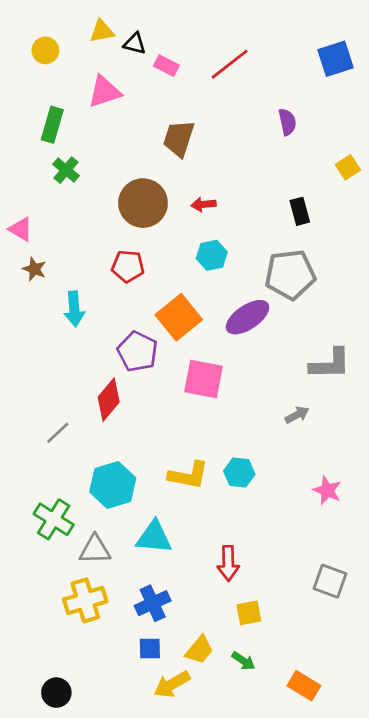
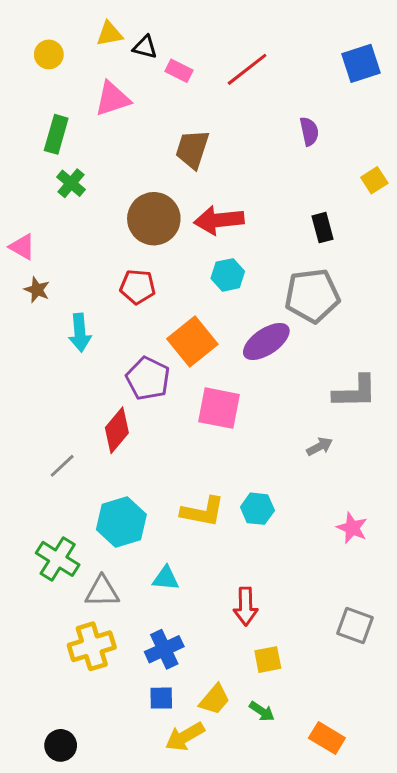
red arrow: (204, 204) -> (219, 220), size x1.8
cyan triangle: (154, 537) -> (166, 578), size x0.7

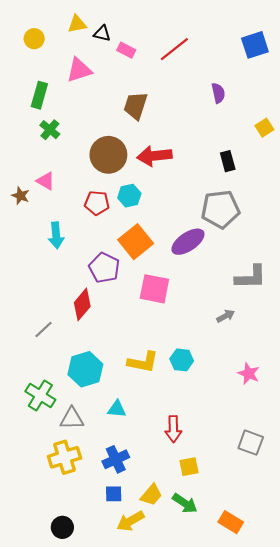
pink triangle: (22, 247) -> (46, 181), moved
cyan hexagon: (228, 275) -> (129, 196), moved
brown star: (37, 290) -> (21, 196), moved
green arrow: (262, 711) -> (185, 503), size x1.4
black circle: (61, 745) -> (62, 527), moved

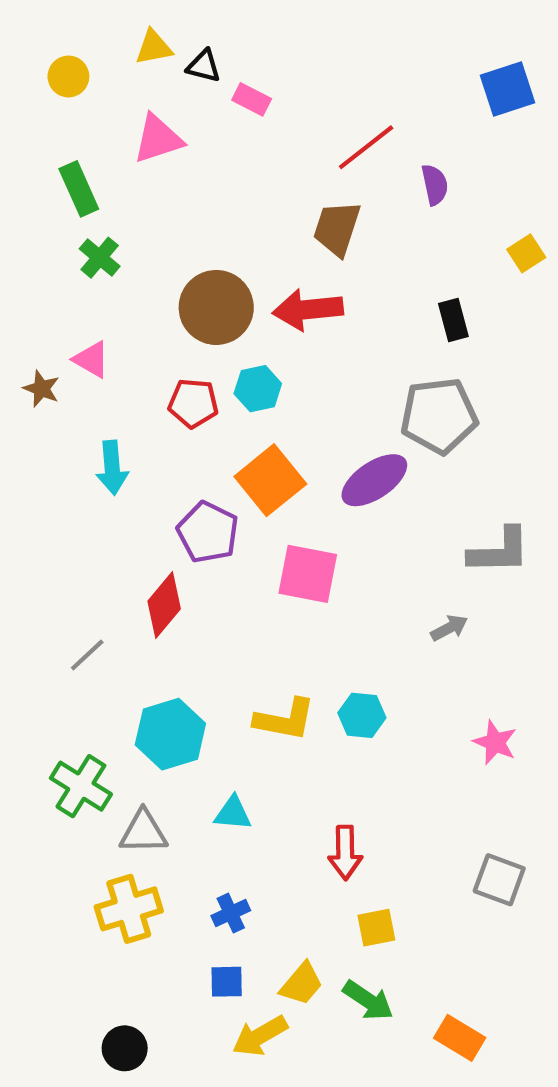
red line: (174, 49) -> (366, 147), moved
green rectangle: (39, 95) -> (79, 189), turned -40
brown trapezoid: (136, 106) -> (337, 228), moved
blue cross: (116, 459) -> (231, 913), size x0.7

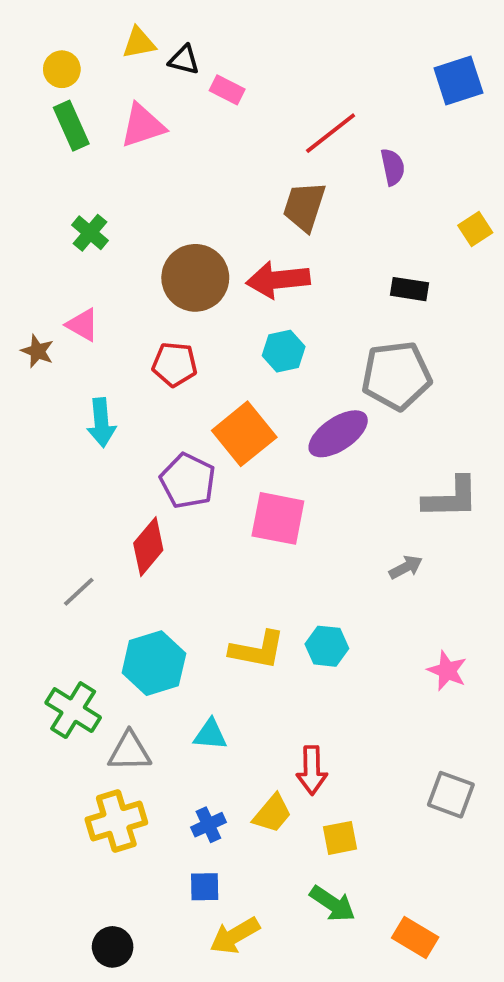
green rectangle: (79, 189) -> (71, 126), moved
black rectangle: (453, 320) -> (410, 289), turned -66
cyan hexagon: (258, 389) -> (284, 351), moved
yellow trapezoid: (302, 984) -> (272, 813), moved

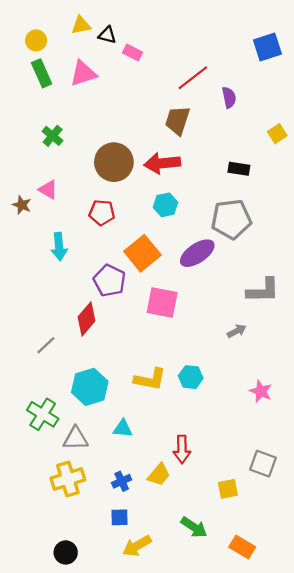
yellow square: (340, 838) -> (228, 489), moved

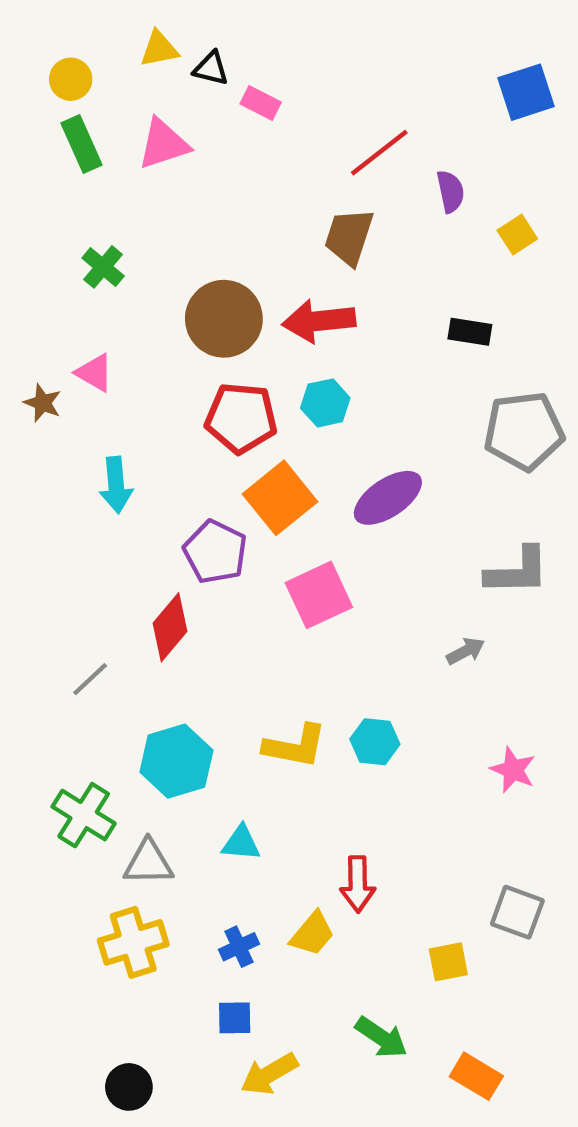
yellow square: (277, 134) -> (517, 235), moved
red pentagon: (102, 213) -> (241, 418), moved, size x1.4
gray pentagon: (231, 219) -> (524, 431), moved
pink square: (162, 302) -> (319, 595), turned -36

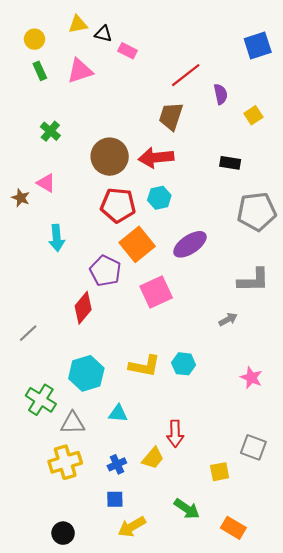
green rectangle: (81, 144) -> (40, 71), size x0.7
gray line: (90, 679) -> (28, 333), moved

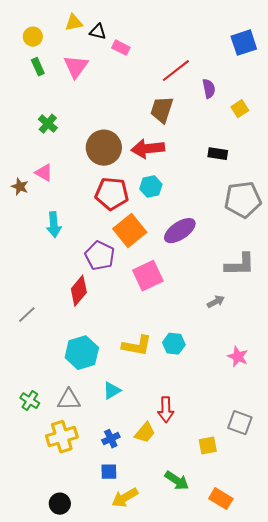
pink triangle: (80, 71) -> (76, 67), turned -36
green cross: (41, 400) -> (30, 401), moved, size x0.7
cyan triangle: (118, 414) -> (112, 391), turned -36

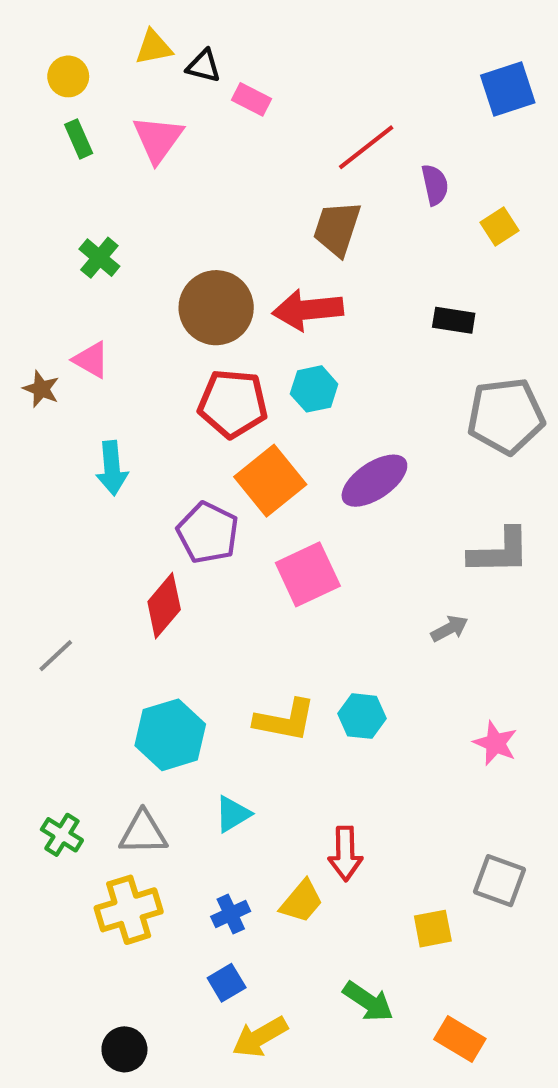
blue square: (109, 472) -> (227, 983), turned -30

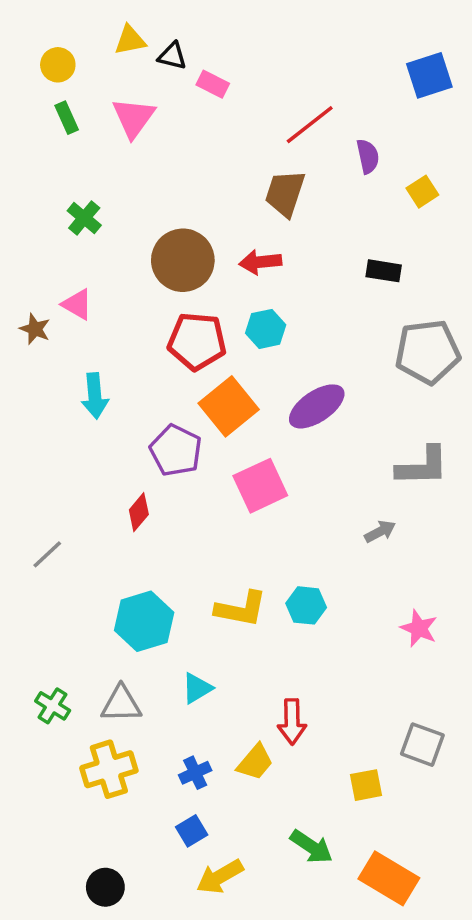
red arrow: (308, 310) -> (260, 262), size x0.7
red diamond: (164, 606) -> (139, 512), size x0.7
orange rectangle: (460, 1039) -> (389, 878), size x1.4

